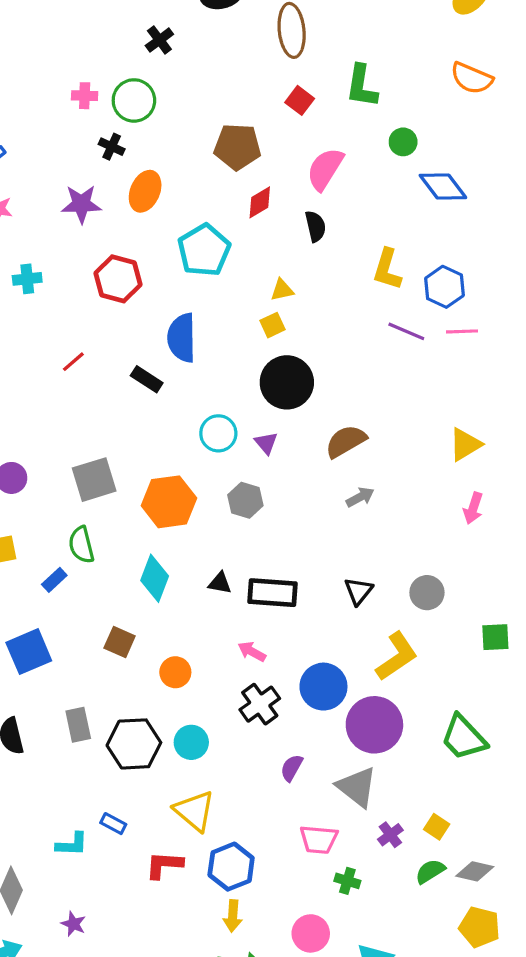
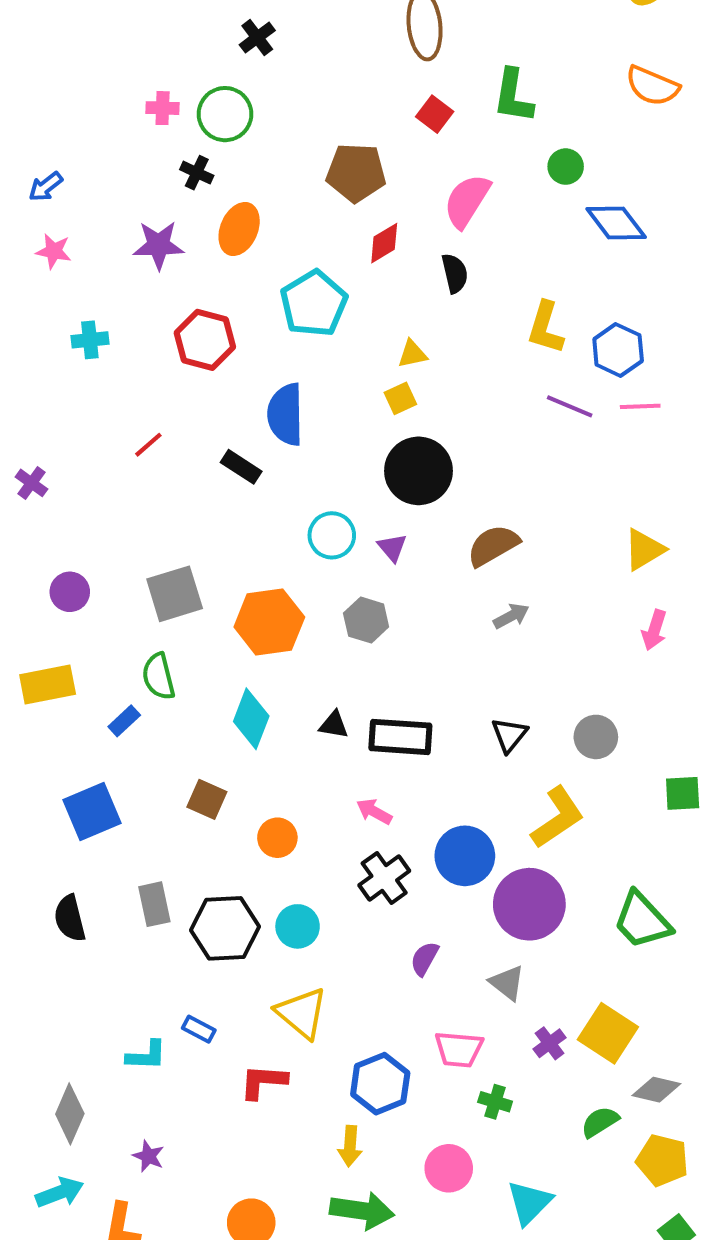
gray triangle: (357, 787) -> (507, 983), size x0.7
yellow square: (437, 827) -> (608, 1033), size x1.8
blue hexagon: (231, 867) -> (380, 1084), moved
green semicircle: (430, 871) -> (600, 1122), moved

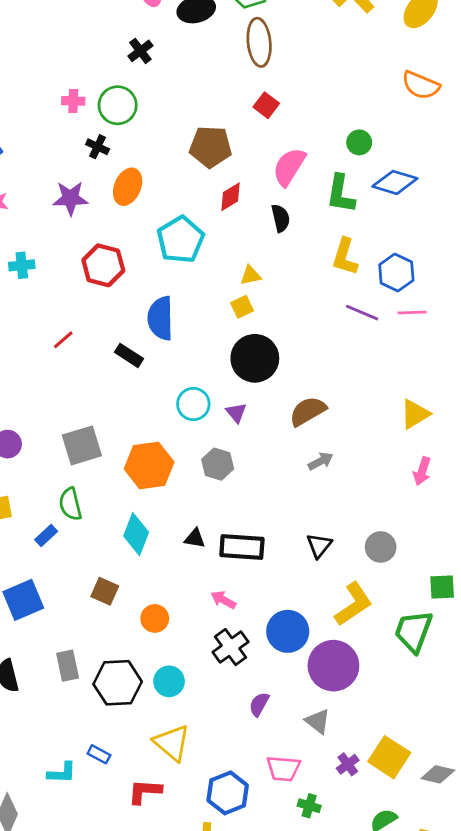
green L-shape: (513, 96) -> (341, 194), moved
blue diamond: (616, 223) -> (395, 182), turned -36
green trapezoid: (642, 920) -> (414, 631), moved, turned 63
gray diamond: (656, 1090) -> (438, 774), moved

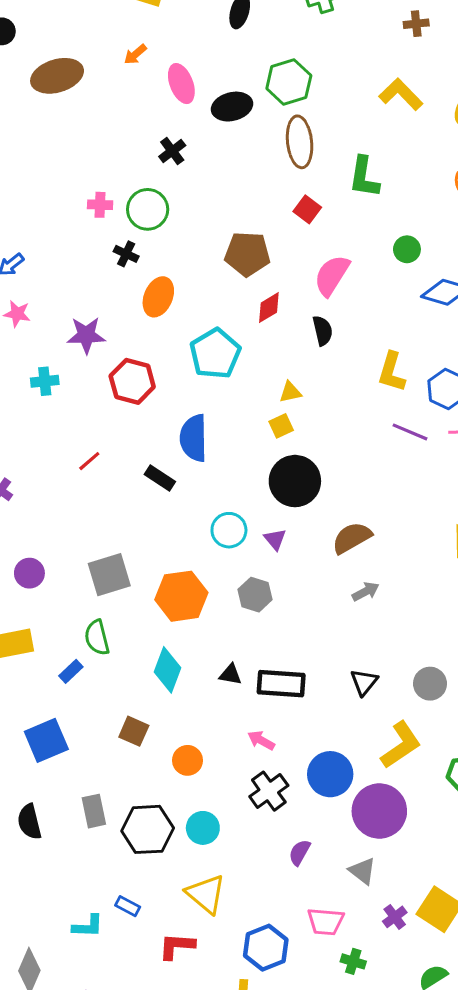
green L-shape: (341, 194) -> (364, 177), moved
purple star: (70, 198) -> (86, 335), moved

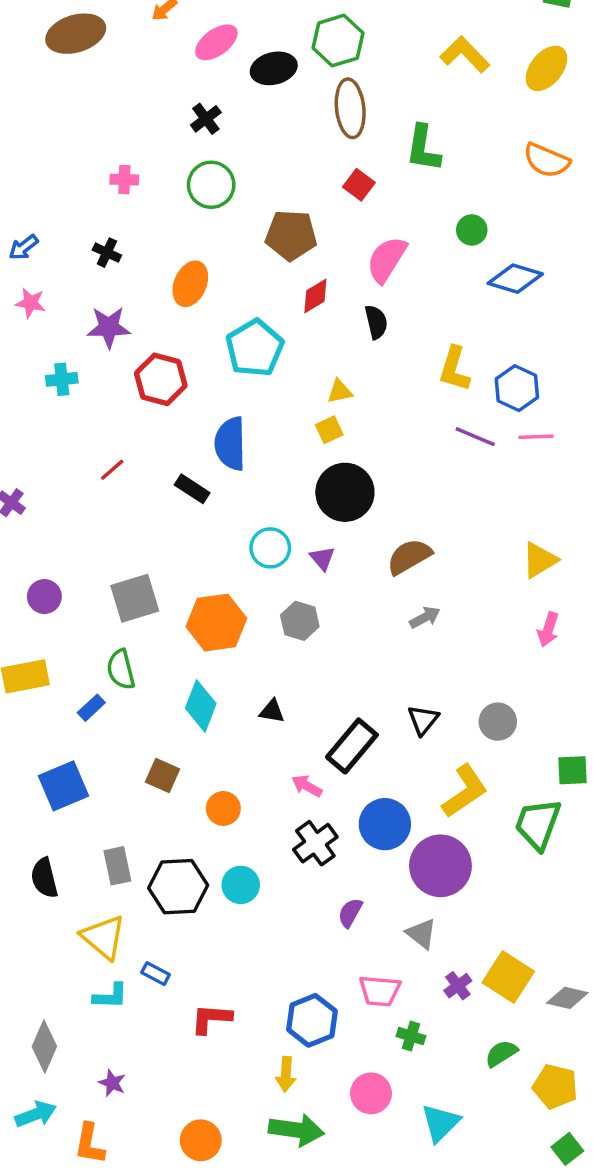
pink ellipse: (181, 84) -> (216, 42), turned 75
green circle: (148, 209) -> (211, 185), moved
black cross: (126, 254) -> (107, 253), moved
black rectangle: (281, 684) -> (352, 746), moved, turned -54
yellow triangle: (206, 894) -> (103, 937), moved

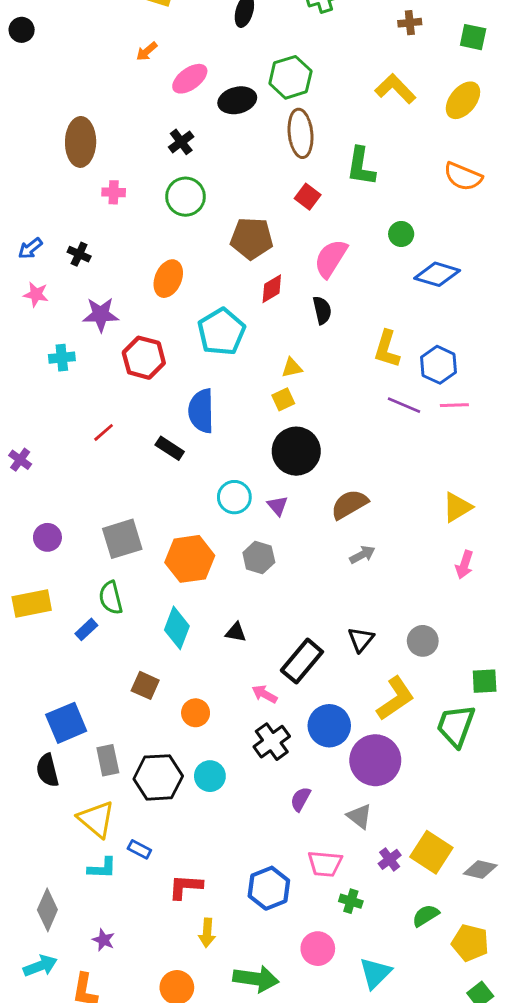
brown ellipse: (76, 34) -> (81, 142), moved, turned -72
black cross: (107, 253) -> (79, 254), moved
blue square: (63, 786) -> (66, 723), moved
yellow arrow: (286, 1074) -> (207, 933), moved

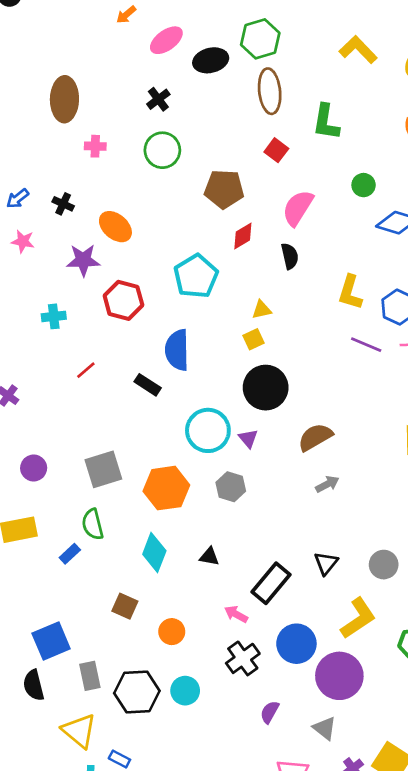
orange ellipse: (168, 279) -> (115, 227), moved, turned -72
cyan cross: (62, 358) -> (54, 316), moved
cyan circle: (234, 497) -> (208, 430), size x1.4

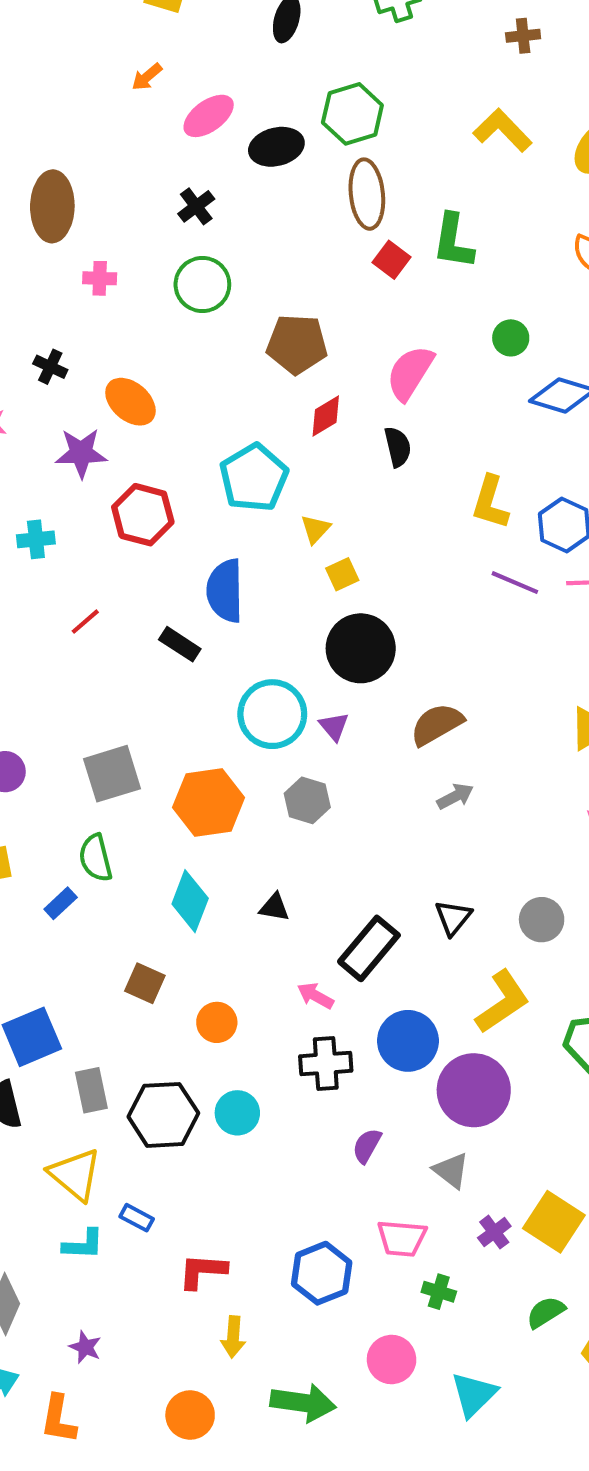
red square: (276, 150) -> (392, 260), moved
yellow triangle: (262, 310) -> (315, 529), moved, turned -35
black cross: (243, 658) -> (326, 1064), turned 32

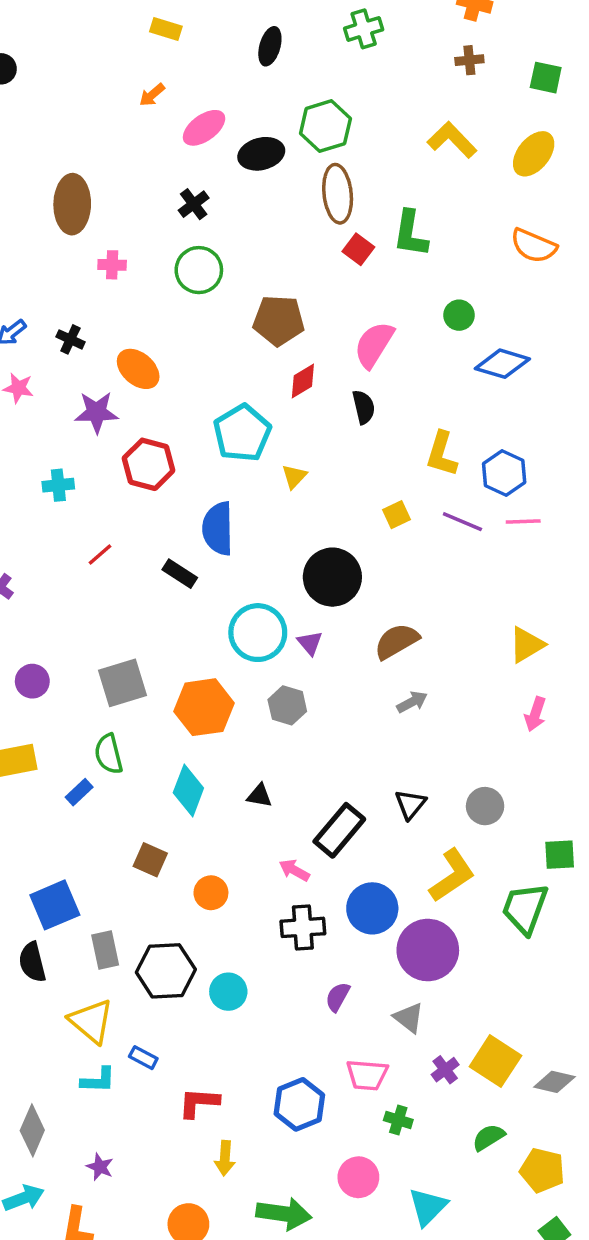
yellow square: (342, 574) -> (397, 515), moved
cyan circle: (237, 1113) -> (228, 992), moved

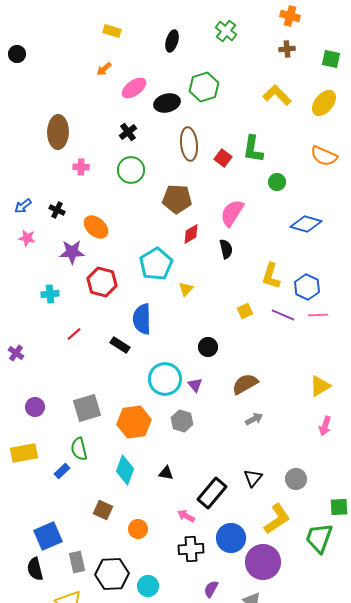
green cross: (364, 29) -> (226, 31), turned -35
brown ellipse: (338, 194) -> (189, 144), moved
green circle: (459, 315) -> (277, 182), moved
black circle: (332, 577) -> (208, 347), size x0.6

